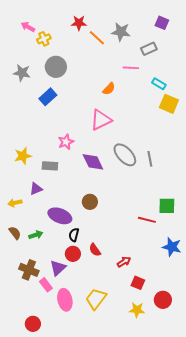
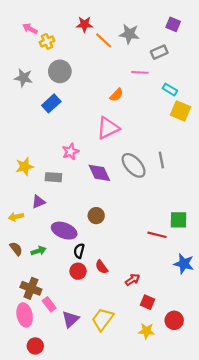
gray line: (150, 159) -> (161, 160), moved
purple triangle: (58, 268) -> (71, 319), moved
pink ellipse: (65, 300) -> (25, 315), moved

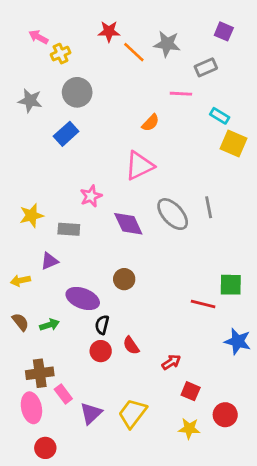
brown cross: (31, 288) -> (40, 373), turned -30

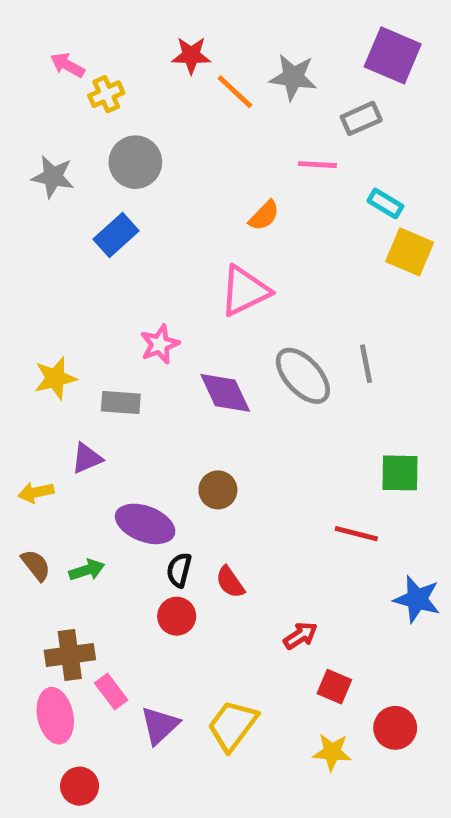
purple square: (224, 31) -> (393, 55), size x1.6
green square: (231, 285) -> (400, 473), moved
red semicircle: (131, 346) -> (230, 582), moved

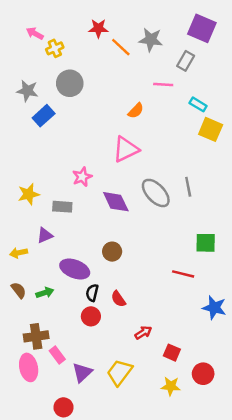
gray rectangle: (361, 118) -> (186, 61), turned -36
blue rectangle: (116, 235) -> (44, 116), moved
red arrow: (300, 636) -> (143, 333), moved
red circle: (80, 786) -> (63, 407), moved

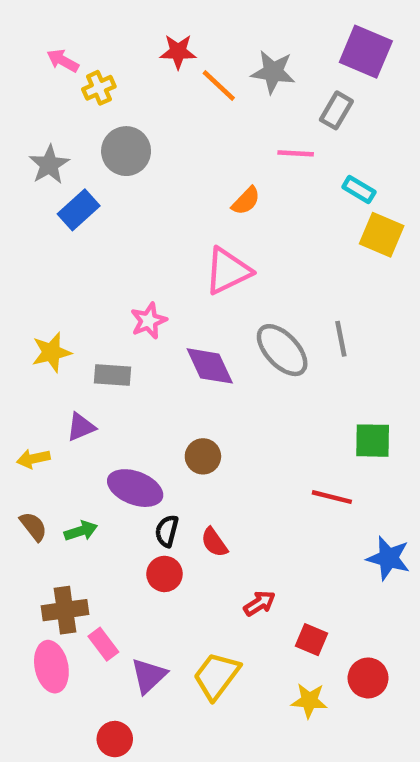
gray star: (27, 91) -> (49, 165), turned 30

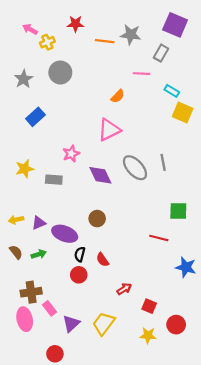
red star: (178, 52) -> (75, 24), moved
orange line: (219, 86) -> (105, 41), turned -36
blue rectangle: (79, 210) -> (35, 117), moved
purple triangle: (81, 427) -> (39, 223), moved

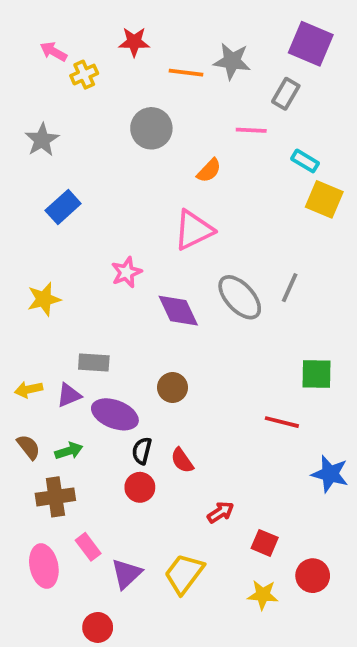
gray circle: (60, 72) -> (151, 128), moved
gray line: (163, 162) -> (290, 288), turned 35
gray rectangle: (54, 180) -> (94, 363), moved
brown cross: (31, 292) -> (55, 497), moved

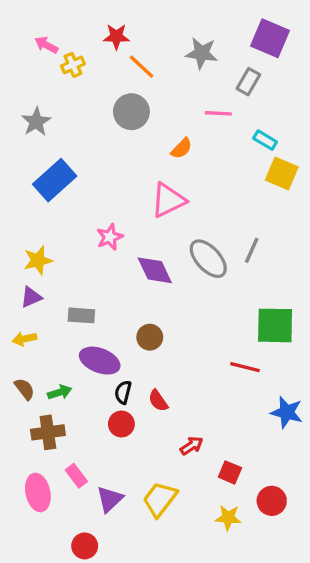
orange line: (186, 73) -> (141, 67), moved, turned 36
blue rectangle: (63, 207) -> (55, 180), size x1.4
green square: (316, 374) -> (275, 325), size x1.4
purple triangle: (69, 395) -> (31, 297), moved

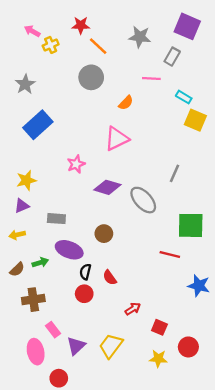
gray ellipse: (208, 259) -> (143, 200), moved
purple diamond: (155, 270) -> (107, 187), turned -48
brown semicircle: (25, 389) -> (17, 269), turned 84
green arrow: (60, 392) -> (40, 262), moved
pink ellipse: (38, 492) -> (36, 352), moved

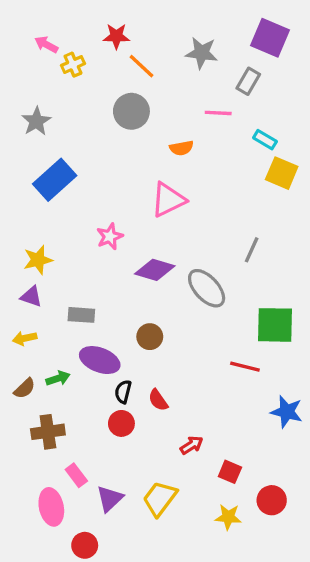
orange semicircle: (126, 103) -> (182, 148), turned 35
purple triangle: (22, 206) -> (31, 297), turned 42

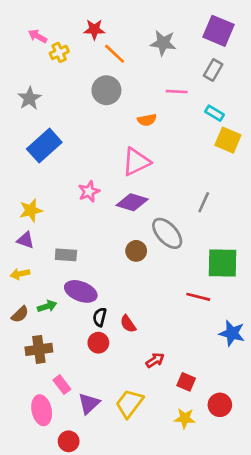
gray rectangle: (248, 81) -> (213, 70), moved
purple diamond: (155, 270) -> (132, 202), moved
brown circle: (150, 337) -> (136, 251), moved

